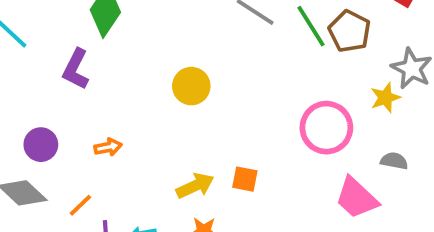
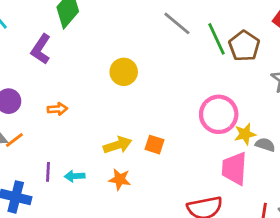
yellow star: (385, 98) -> (245, 134), moved
pink trapezoid: (357, 198) -> (234, 168), turned 44
orange line: (80, 205) -> (14, 140), moved

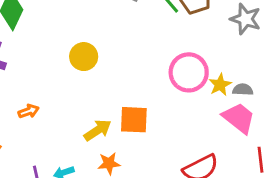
orange square: (154, 145) -> (134, 120), size x1.5
pink trapezoid: (234, 168) -> (239, 118), moved, turned 140

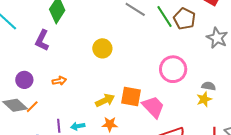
yellow star: (220, 85) -> (204, 99), moved
pink trapezoid: (239, 118) -> (153, 107), moved

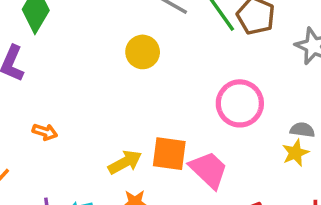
yellow circle: (102, 48) -> (143, 52), moved
orange arrow: (59, 81) -> (45, 132), turned 32

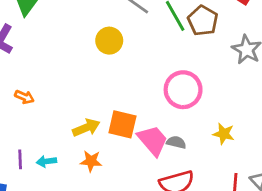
gray semicircle: (302, 130) -> (176, 142), moved
yellow star: (295, 153) -> (224, 134), turned 30

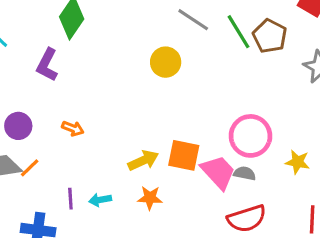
pink circle: (183, 90) -> (250, 136), moved

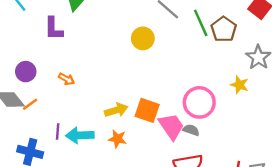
purple L-shape: (47, 65) -> (54, 29), turned -35
yellow star: (297, 162) -> (239, 85), moved
cyan arrow: (100, 200) -> (80, 135), size x1.6

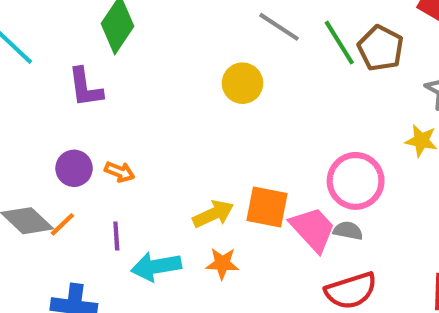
purple circle: (26, 72) -> (74, 168), moved
purple line: (58, 131) -> (116, 236), moved

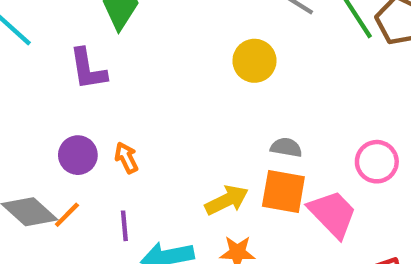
orange arrow: (120, 172) -> (126, 158), turned -136
pink circle: (356, 181) -> (377, 162), size x0.7
gray semicircle: (348, 231) -> (286, 147), moved

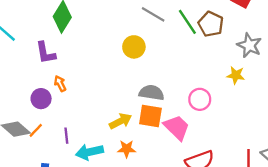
gray semicircle: (286, 147) -> (152, 93), size x1.5
orange arrow: (126, 158) -> (60, 84), moved

